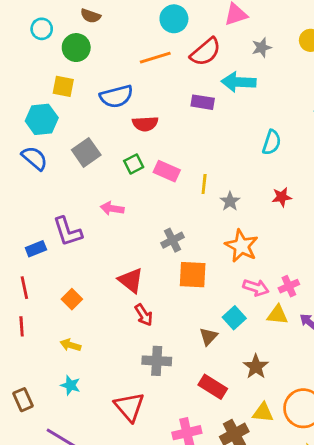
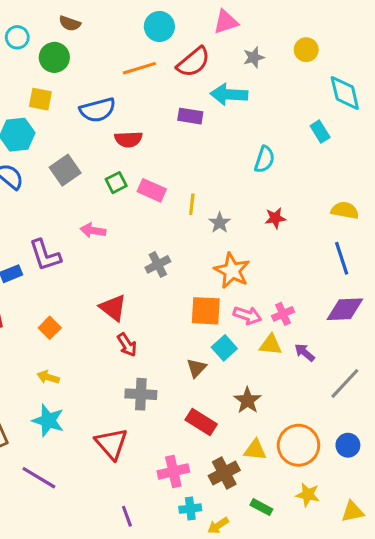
orange square: (193, 275) -> (206, 311), moved
cyan star: (70, 385) -> (48, 420), size x1.5

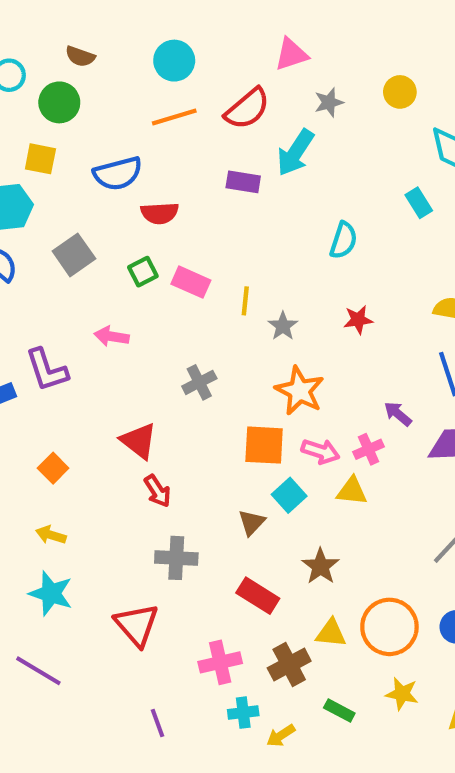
cyan circle: (159, 26) -> (174, 61), moved
cyan arrow: (229, 94) -> (295, 153), turned -60
purple arrow: (305, 353) -> (398, 414), moved

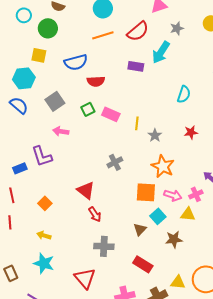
pink arrow: (112, 336) -> (61, 131), moved
brown star: (320, 566) -> (174, 239), moved, turned 30

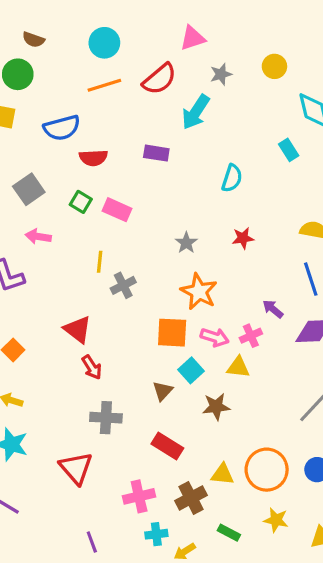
purple rectangle: (136, 66) -> (156, 153), moved
green square: (88, 109) -> (81, 202), turned -32
yellow line: (137, 123) -> (100, 262), moved

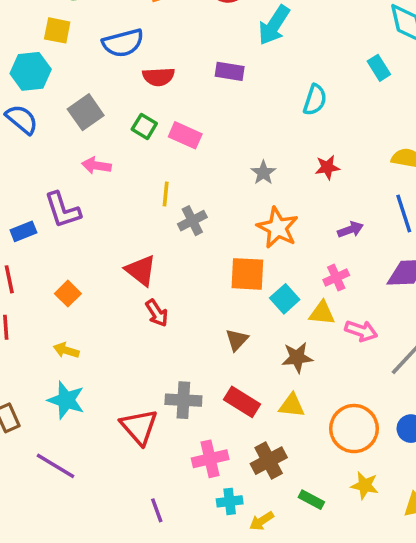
purple arrow: (273, 309) -> (350, 230), moved, turned 120
pink arrow: (215, 337) -> (361, 331), moved
cyan square: (191, 370) -> (285, 299), moved
gray cross: (106, 418) -> (183, 400), moved
yellow triangle: (222, 474) -> (292, 405), moved

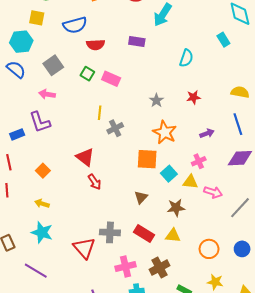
pink arrow: (96, 166) -> (47, 94), moved
orange circle: (354, 429) -> (209, 249), size x0.7

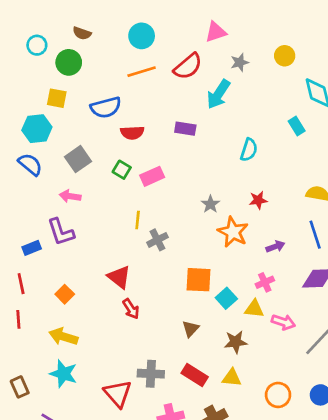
pink rectangle: (111, 79) -> (152, 176), turned -48
orange star: (165, 132) -> (233, 232), moved
yellow arrow: (42, 204) -> (63, 337), size x1.5

